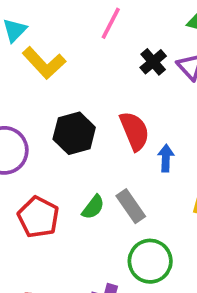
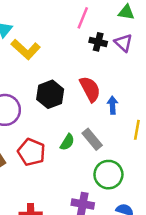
pink line: (111, 23) -> (83, 18), moved
black cross: (153, 62) -> (98, 42), turned -30

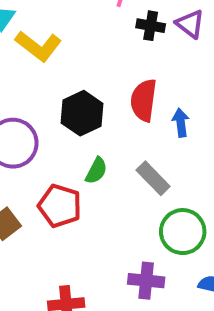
red semicircle: (90, 89) -> (144, 100), turned -140
green semicircle: (67, 142) -> (96, 171), moved

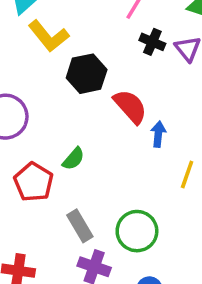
red semicircle: (144, 100) -> (130, 106), turned 117
black hexagon: (82, 113) -> (87, 74), moved
gray rectangle: (153, 178) -> (80, 226), moved

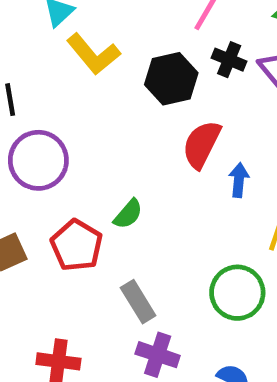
black hexagon: (87, 74) -> (171, 79), moved
red semicircle: (130, 106) -> (202, 144), turned -111
green circle: (137, 231) -> (237, 293), moved

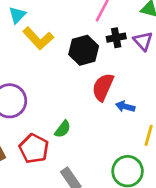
black cross: (229, 60) -> (116, 38), turned -30
blue arrow: (239, 180) -> (125, 107), turned -78

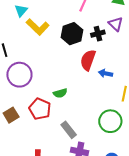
black cross: (116, 38) -> (98, 34), moved
green semicircle: (63, 129) -> (60, 93), turned 40

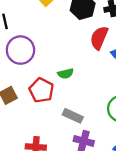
gray rectangle: (69, 130) -> (73, 116), turned -30

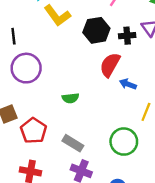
red pentagon: (41, 90) -> (33, 131), moved

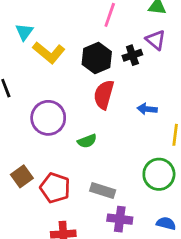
red semicircle: (110, 65) -> (104, 95), moved
purple circle: (26, 68) -> (48, 118), moved

